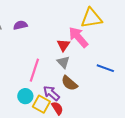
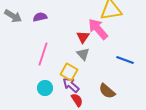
pink line: (34, 70) -> (43, 54), moved
brown semicircle: (69, 83) -> (107, 91), moved
yellow square: (41, 104) -> (69, 72), moved

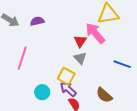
pink line: (43, 54) -> (22, 58), moved

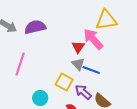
purple semicircle: (37, 21) -> (35, 27), size x1.5
blue line: (122, 64) -> (91, 70), moved
purple arrow: (68, 89) -> (83, 92), moved

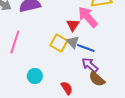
yellow square: (64, 82) -> (59, 43), moved
purple arrow: (83, 92) -> (90, 65), moved

